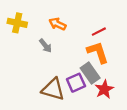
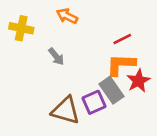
orange arrow: (57, 24) -> (67, 16), moved
orange L-shape: (98, 52) -> (121, 65), turned -70
red star: (104, 89) -> (138, 81), moved

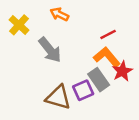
yellow cross: (21, 28) -> (19, 25), turned 30
gray arrow: (56, 57) -> (50, 50), size x1.6
orange L-shape: (121, 65) -> (107, 57), turned 48

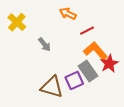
orange arrow: (59, 14) -> (68, 14), moved
red line: (108, 34) -> (87, 31), moved
gray arrow: (50, 50) -> (44, 44), size x0.6

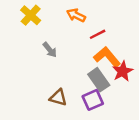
yellow cross: (17, 22) -> (31, 15), moved
purple square: (74, 81) -> (93, 100), moved
brown triangle: (52, 87) -> (58, 98), size x0.7

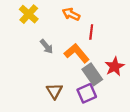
red line: (98, 34) -> (91, 32), turned -56
orange L-shape: (107, 57) -> (77, 53), moved
brown triangle: (58, 98) -> (54, 91), turned 42

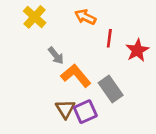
orange L-shape: (77, 53) -> (76, 76), moved
red star: (115, 67) -> (137, 50), moved
purple square: (87, 93) -> (85, 112), moved

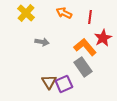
red line: (109, 38) -> (90, 17), moved
gray arrow: (56, 56) -> (42, 42), turned -40
orange L-shape: (76, 76) -> (85, 47), moved

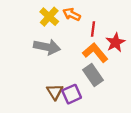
yellow cross: (26, 13) -> (49, 17), moved
red line: (90, 17) -> (93, 29), moved
gray arrow: (42, 42) -> (47, 47), size x1.6

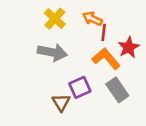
orange arrow: (72, 14) -> (92, 19), moved
gray rectangle: (93, 75) -> (117, 90), moved
purple square: (72, 94) -> (80, 87), moved

